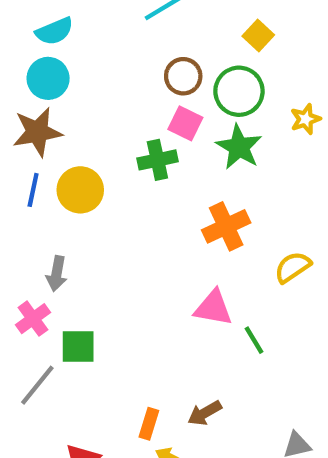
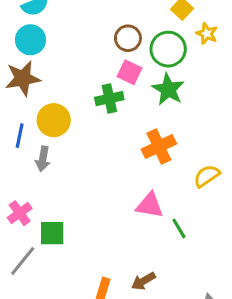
yellow star: (305, 119) -> (207, 34), moved, turned -30
blue line: (33, 190) -> (20, 136), moved
gray arrow: (57, 274) -> (43, 159), moved

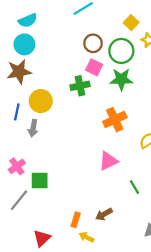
green star: (168, 89) -> (121, 79), turned -30
pink triangle: (150, 205) -> (108, 161), turned -36
green line: (179, 228) -> (134, 187), moved

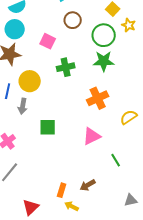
brown circle: (93, 43) -> (73, 20), moved
pink square: (94, 67) -> (48, 41), moved
green square: (40, 181) -> (48, 127), moved

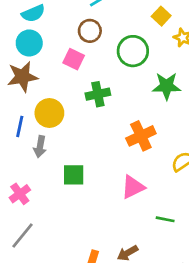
brown circle: (73, 20) -> (90, 31), moved
green circle: (104, 35) -> (133, 51), moved
green star: (104, 61) -> (167, 86), moved
green line: (116, 160) -> (165, 219), turned -48

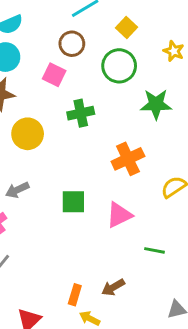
yellow square: (161, 16) -> (126, 27), moved
gray arrow: (40, 147) -> (17, 190), moved, turned 55
green square: (74, 175) -> (73, 202), moved

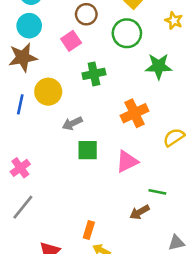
pink square: (54, 75) -> (71, 41), turned 30
gray arrow: (17, 190) -> (72, 123), moved
brown arrow: (113, 287) -> (140, 212), moved

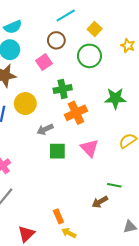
green star: (159, 66) -> (115, 98), moved
orange cross: (135, 113) -> (76, 113), moved
pink triangle: (127, 161) -> (89, 148), moved, turned -48
orange rectangle: (89, 230) -> (58, 216), turned -40

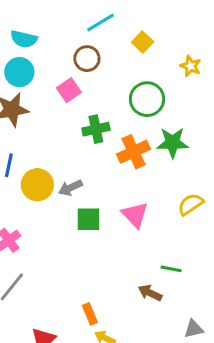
cyan semicircle: (13, 27) -> (24, 39), turned 36
green circle: (89, 56) -> (147, 99), moved
yellow circle: (25, 104) -> (37, 185), moved
orange cross: (76, 113) -> (133, 152), moved
brown arrow: (100, 202) -> (150, 293), turned 56

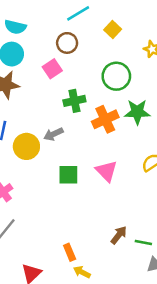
gray arrow: (70, 188) -> (54, 134), moved
green line: (171, 269) -> (143, 242), moved
brown arrow: (150, 293) -> (119, 235), turned 102

